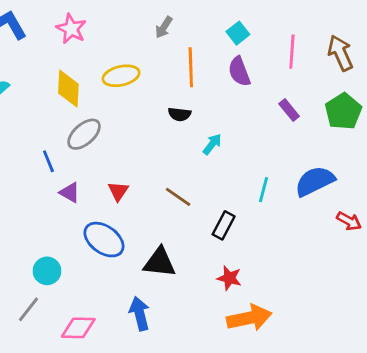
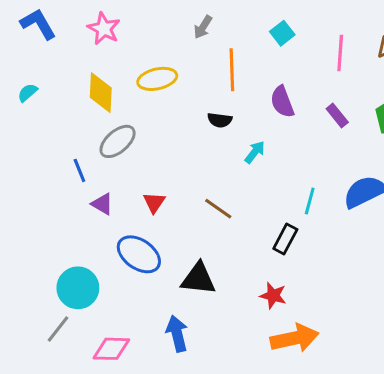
purple semicircle: (239, 72) -> (282, 102), moved
black rectangle: (224, 225) -> (285, 239), moved
cyan circle: (47, 271) -> (78, 288), size x1.4

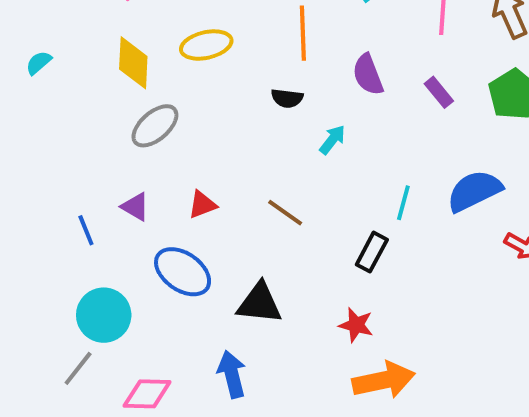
blue line: (79, 170) -> (86, 230), moved
red triangle: (154, 202) -> (202, 205), turned 35

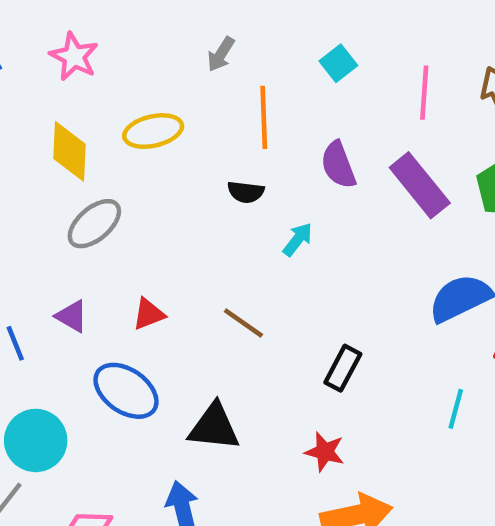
purple rectangle: (439, 92) -> (420, 185), size x1.8
cyan line: (403, 203) -> (456, 409), moved

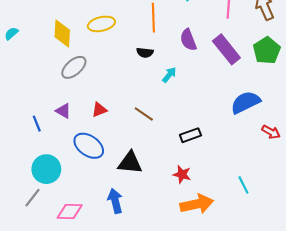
black rectangle: (343, 368) -> (190, 135), turned 42
cyan line: (456, 409) -> (243, 185), moved, turned -42

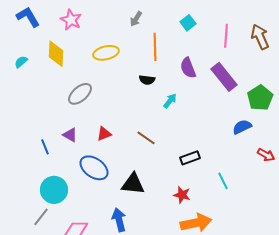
yellow diamond: (62, 33) -> (56, 54), moved
green pentagon: (267, 50) -> (260, 98), moved
blue semicircle: (246, 102) -> (242, 127), size x0.7
cyan line: (243, 185) -> (223, 181), moved

